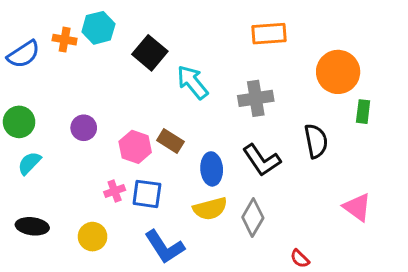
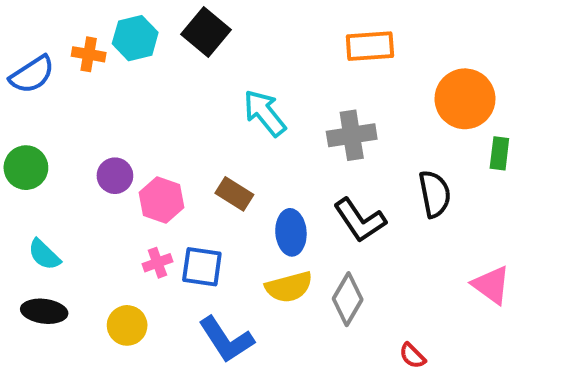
black square: (150, 53) -> (206, 32), moved
pink hexagon: (135, 147) -> (161, 200), moved
cyan semicircle: (29, 163) -> (44, 255), moved, turned -90

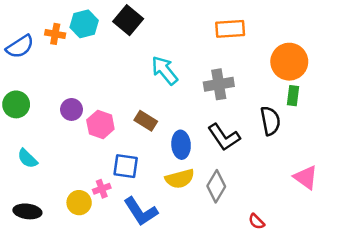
green rectangle: (499, 153) -> (293, 96), moved
pink cross: (157, 263) -> (102, 189), moved
black ellipse: (44, 311) -> (27, 211), moved

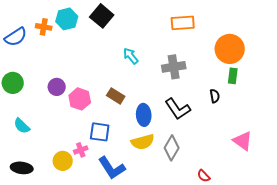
cyan arrow: (165, 70) -> (131, 56), size x0.7
black semicircle: (270, 121) -> (215, 96), size x0.6

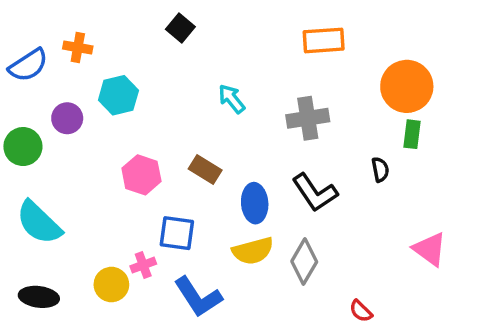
black square: (102, 16) -> (180, 28), size x0.7
cyan hexagon: (67, 19) -> (118, 95), moved
purple circle: (57, 87) -> (67, 118), moved
cyan semicircle: (22, 126) -> (39, 223), size x1.6

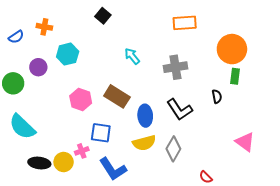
blue semicircle: (28, 65) -> (16, 37), size x0.7
brown rectangle: (205, 170) -> (117, 96), size x1.4
black ellipse: (39, 297) -> (39, 163), moved

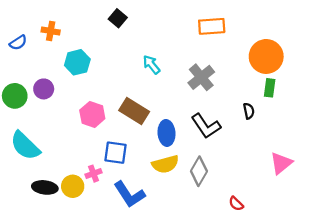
purple circle: (38, 67) -> (44, 89), moved
gray cross: (175, 67) -> (201, 77), turned -30
pink triangle: (245, 142) -> (281, 163), turned 45

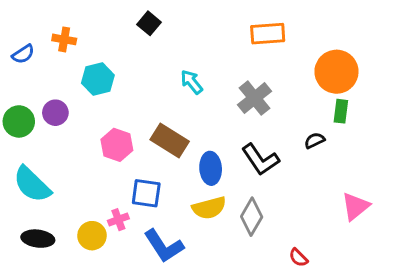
black semicircle: (249, 111) -> (315, 140), turned -105
black ellipse: (45, 187) -> (38, 239), moved

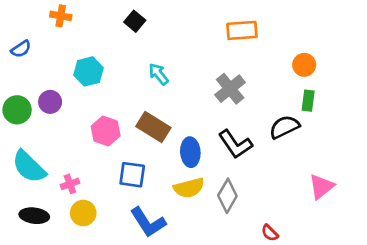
orange cross: (64, 39) -> (61, 16), moved
orange circle: (336, 72) -> (304, 65), size x0.6
cyan arrow: (192, 82) -> (159, 74), moved
black semicircle: (315, 140) -> (284, 127), size x1.6
pink cross: (118, 220) -> (70, 184), moved

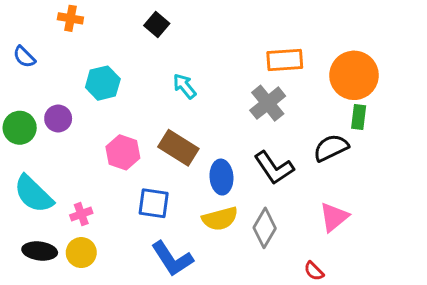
orange rectangle: (242, 30) -> (285, 60), moved
blue semicircle: (21, 49) -> (24, 57), turned 78
orange circle: (304, 65) -> (354, 75), size x1.8
pink triangle: (321, 187) -> (334, 217), moved
yellow circle: (83, 213) -> (81, 253), moved

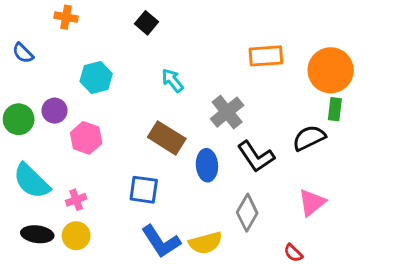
gray cross: (268, 103) -> (227, 112), moved
pink hexagon: (123, 152) -> (86, 138), moved
yellow semicircle: (220, 219) -> (206, 243), moved

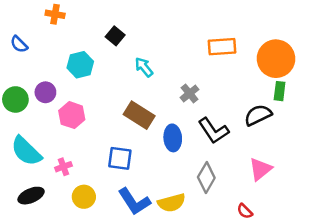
black square: (147, 23) -> (115, 36), moved
gray cross: (227, 112) -> (190, 93), size x0.7
black ellipse: (37, 234) -> (31, 196), turned -30
yellow circle: (76, 236) -> (84, 197), moved

